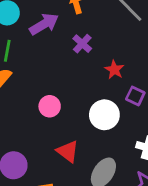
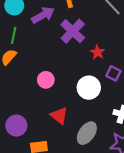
purple cross: (82, 44) -> (73, 31), size x1.6

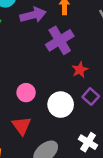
pink circle: (46, 80) -> (26, 93), moved

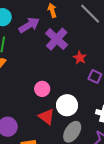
white circle: (61, 105) -> (67, 105), moved

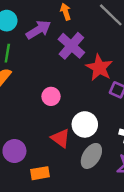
red star: (80, 58) -> (99, 68), size x1.6
pink circle: (42, 89) -> (51, 96), moved

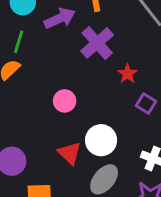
red star: (99, 68) -> (127, 74), size x0.6

